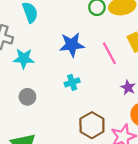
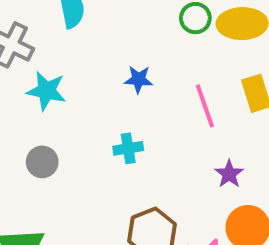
blue star: (72, 45) -> (138, 79), size x0.6

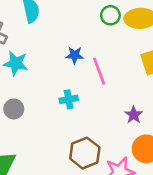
pink line: (205, 106) -> (99, 71), moved

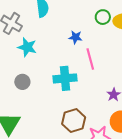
blue star: (75, 55) -> (75, 37), moved
cyan cross: (69, 99) -> (65, 78), size x1.6

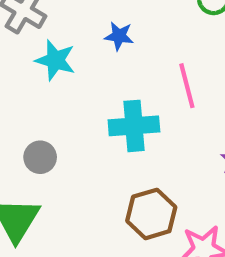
blue star: (75, 37) -> (119, 36), moved
gray circle: (22, 82) -> (40, 157), moved

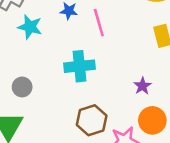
pink line: (187, 86) -> (99, 23), moved

